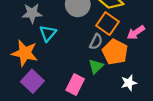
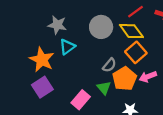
orange square: (108, 24) -> (136, 52), moved
pink arrow: (136, 32) -> (148, 77), moved
green triangle: (96, 66) -> (104, 88), turned -40

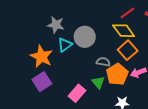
gray circle: (101, 27) -> (85, 37), moved
gray semicircle: (109, 65) -> (103, 62), turned -120

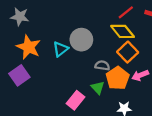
gray star: (56, 25) -> (20, 17), moved
orange star: (41, 57) -> (29, 47), moved
purple square: (42, 82) -> (19, 75), moved

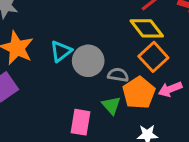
gray circle: (81, 40) -> (88, 61), moved
pink rectangle: (76, 100) -> (80, 122), turned -30

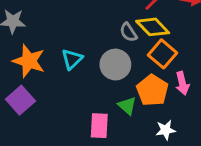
gray circle: (88, 61) -> (115, 65), moved
gray semicircle: (118, 75) -> (128, 32), moved, turned -126
pink arrow: (170, 89) -> (182, 83), turned -75

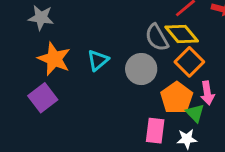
gray semicircle: (128, 32) -> (157, 38), size x1.4
green triangle: (127, 106) -> (195, 113), moved
pink rectangle: (99, 126) -> (155, 131), moved

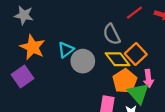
yellow diamond: (182, 34) -> (117, 59), moved
gray circle: (141, 69) -> (83, 61), moved
green triangle: (195, 113) -> (138, 93), size x1.5

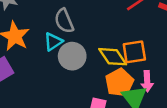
gray semicircle: (112, 34) -> (64, 21), moved
orange square: (136, 54) -> (134, 52), turned 30

